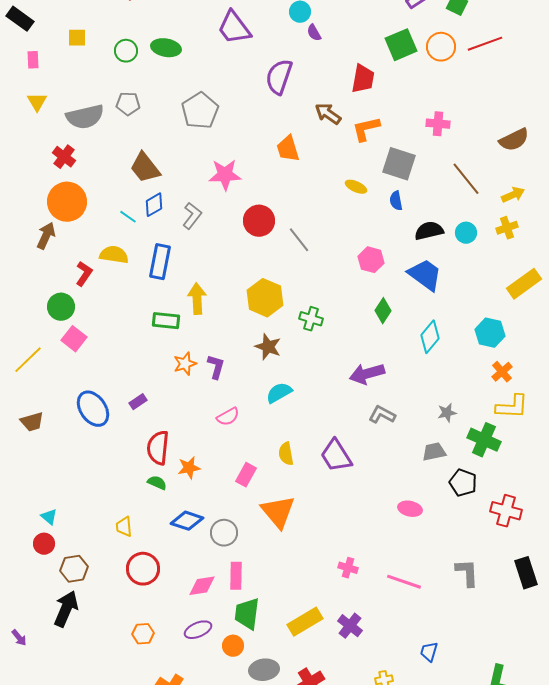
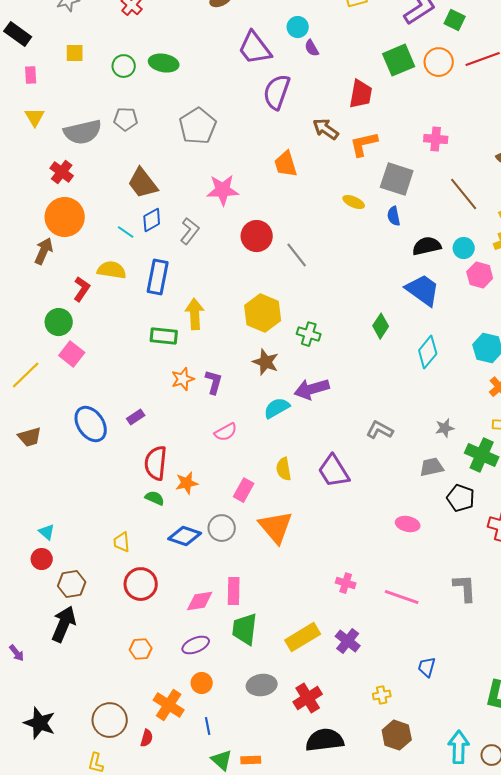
purple trapezoid: (234, 28) -> (255, 48), moved
pink hexagon: (371, 260) -> (480, 275), moved
purple arrow: (367, 374) -> (312, 389), moved
gray circle: (224, 533) -> (222, 528), moved
orange circle: (233, 646) -> (202, 683), moved

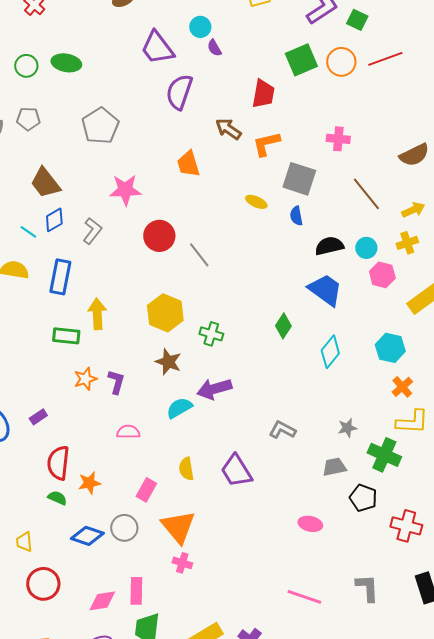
pink semicircle: (226, 432) -> (128, 432), turned -150
pink cross: (346, 583) -> (182, 563), moved

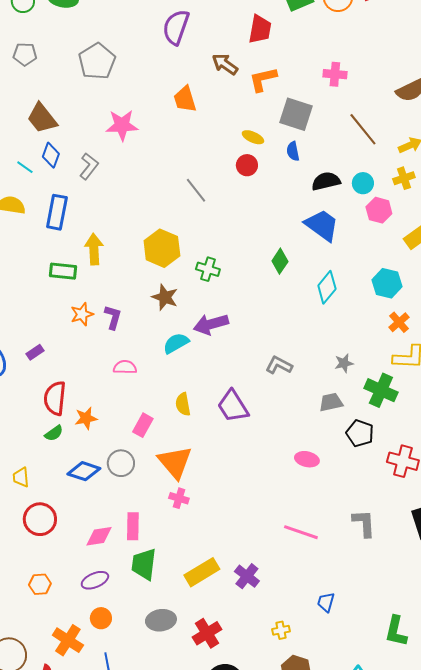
blue diamond: (54, 220) -> (51, 155), turned -40
red circle: (159, 236) -> (247, 165), moved, size x0.7
green semicircle: (57, 498) -> (54, 433), turned 120

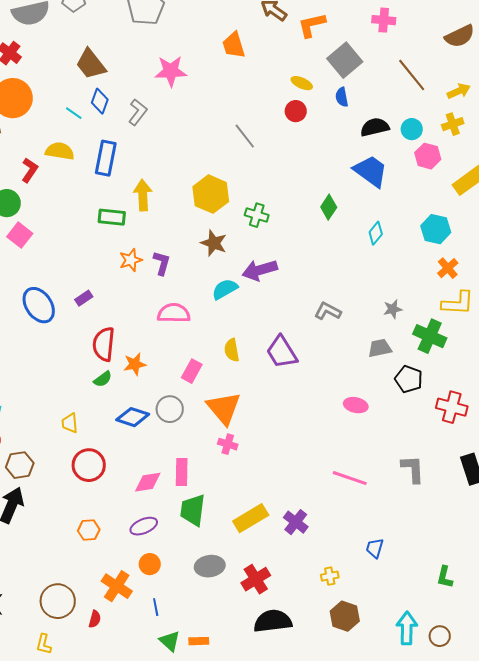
gray square: (296, 114) -> (345, 60), turned 32
cyan diamond: (327, 287) -> (376, 233), size x0.7
pink semicircle: (125, 367) -> (174, 313), size x1.4
green L-shape: (396, 631) -> (445, 577), size x0.7

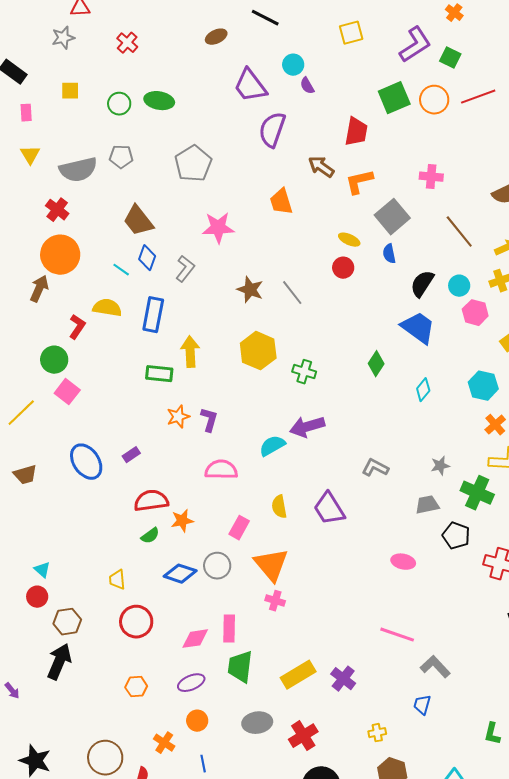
black semicircle: (375, 127) -> (422, 284), turned -44
brown star: (214, 243) -> (250, 290), moved
red semicircle: (104, 344) -> (151, 501), turned 76
gray L-shape: (413, 469) -> (435, 667), moved, turned -40
orange cross: (117, 586) -> (164, 743), size x0.7

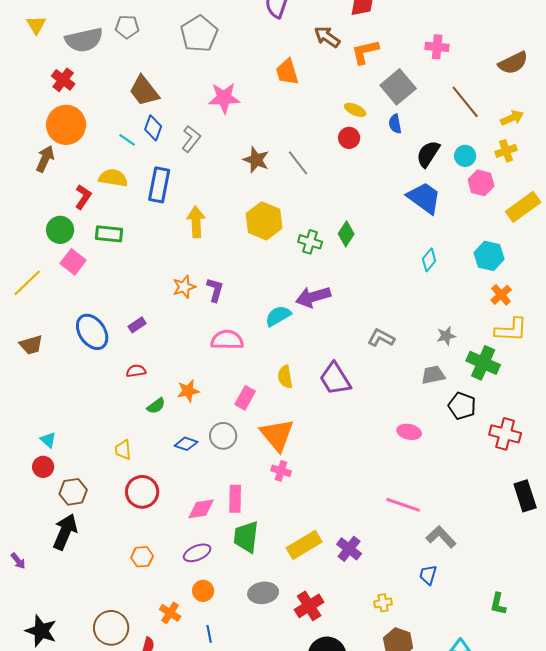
green diamond: (376, 364) -> (346, 234), moved
green rectangle: (159, 374) -> (109, 234), moved
red semicircle: (151, 501) -> (136, 371), moved, size x0.6
blue diamond: (180, 574) -> (186, 444), size x0.7

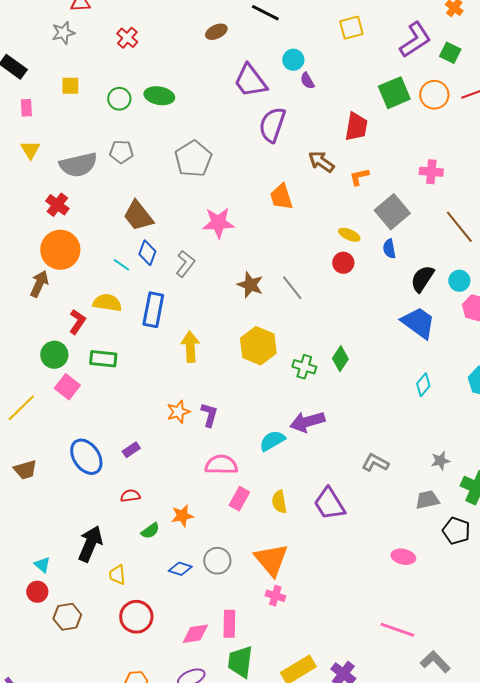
orange L-shape: (365, 52) -> (359, 177), size x0.7
pink rectangle: (245, 398) -> (239, 499), moved
black arrow: (65, 532) -> (90, 544), moved

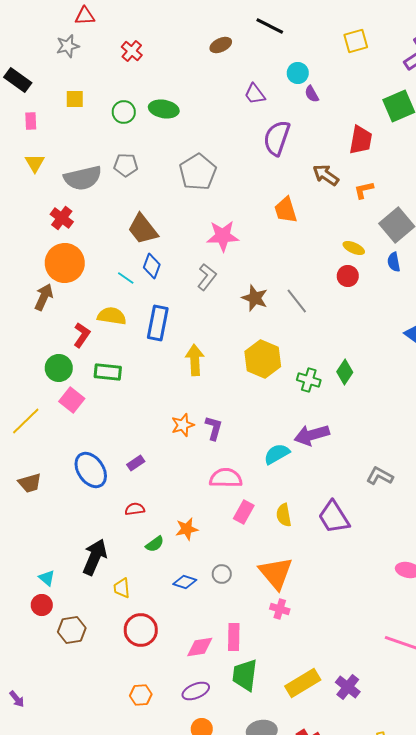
purple trapezoid: (250, 81) -> (255, 94), size x0.6
gray L-shape: (185, 264) -> (207, 277), moved
gray circle: (217, 561) -> (222, 574), size x0.7

